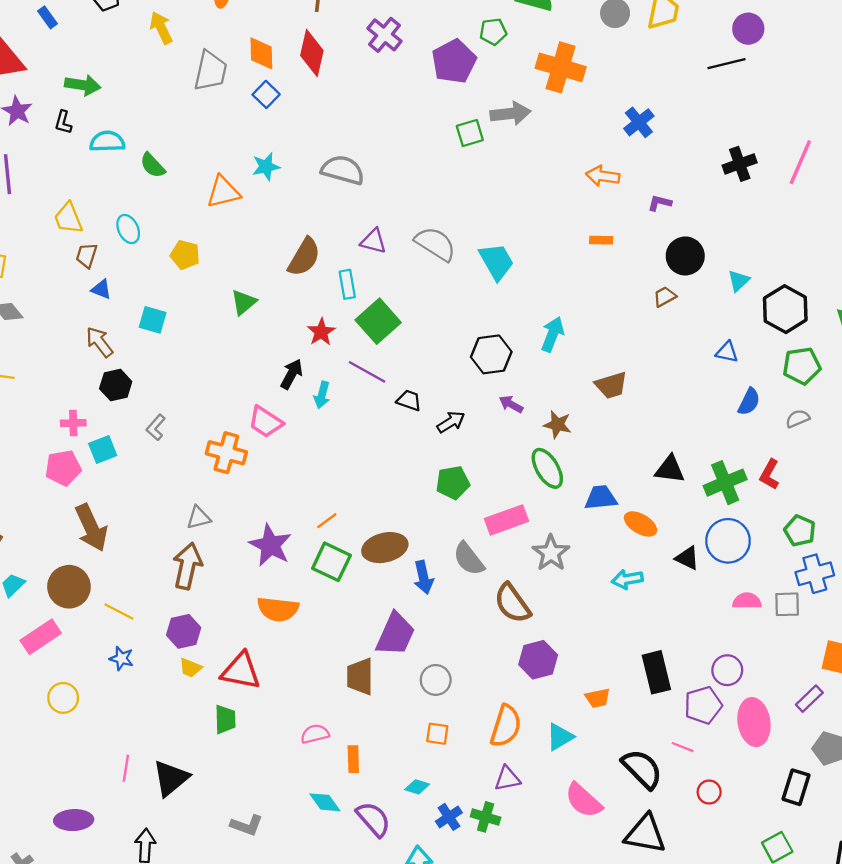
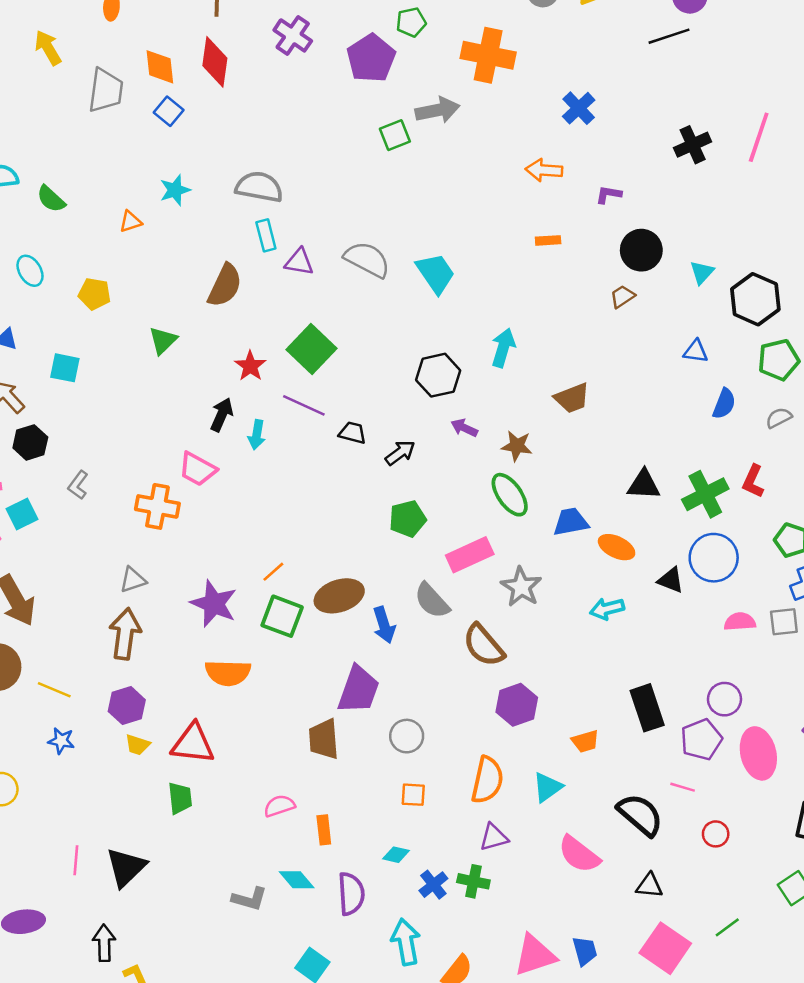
orange triangle: (223, 192) -> (131, 222), size x0.6
cyan rectangle: (347, 284) -> (266, 235), moved
purple semicircle: (373, 819) -> (351, 894), turned 42
gray L-shape: (247, 825) -> (249, 899), moved
black triangle: (645, 834) -> (649, 886), size x0.6

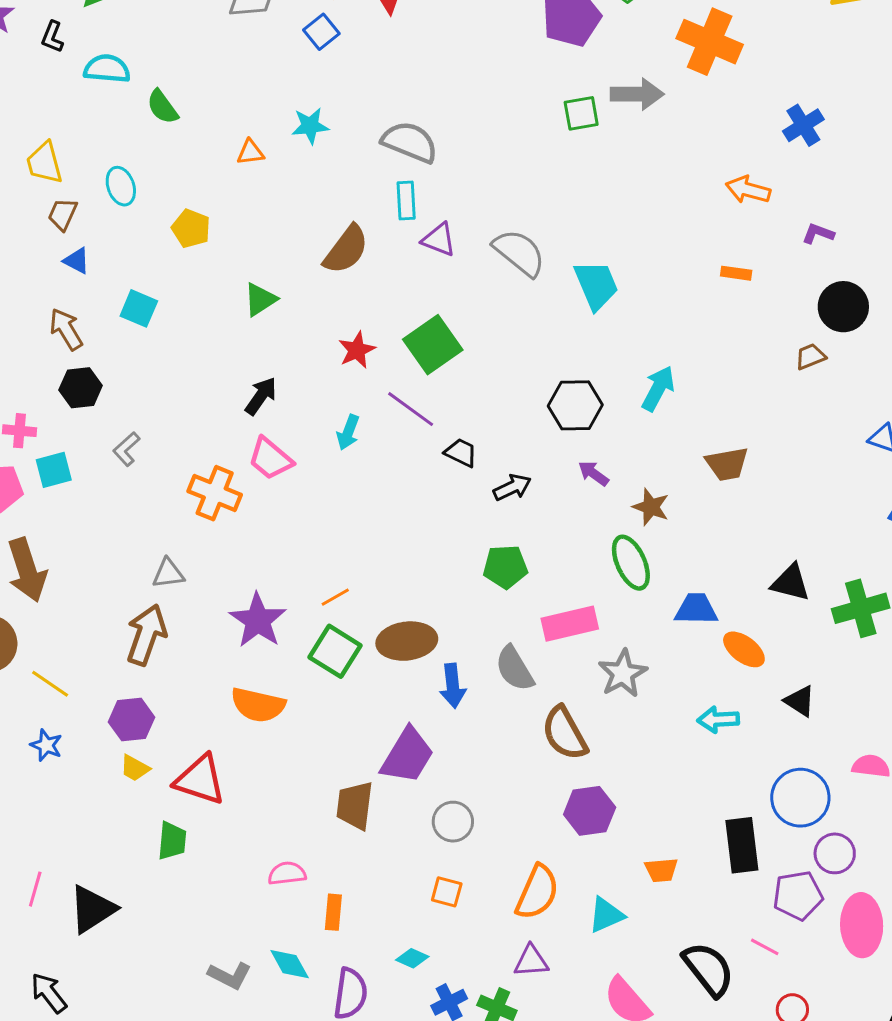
black arrow: (222, 415) -> (261, 396), moved
blue circle: (714, 558) -> (800, 798), moved
black arrow: (104, 943) -> (49, 993), turned -48

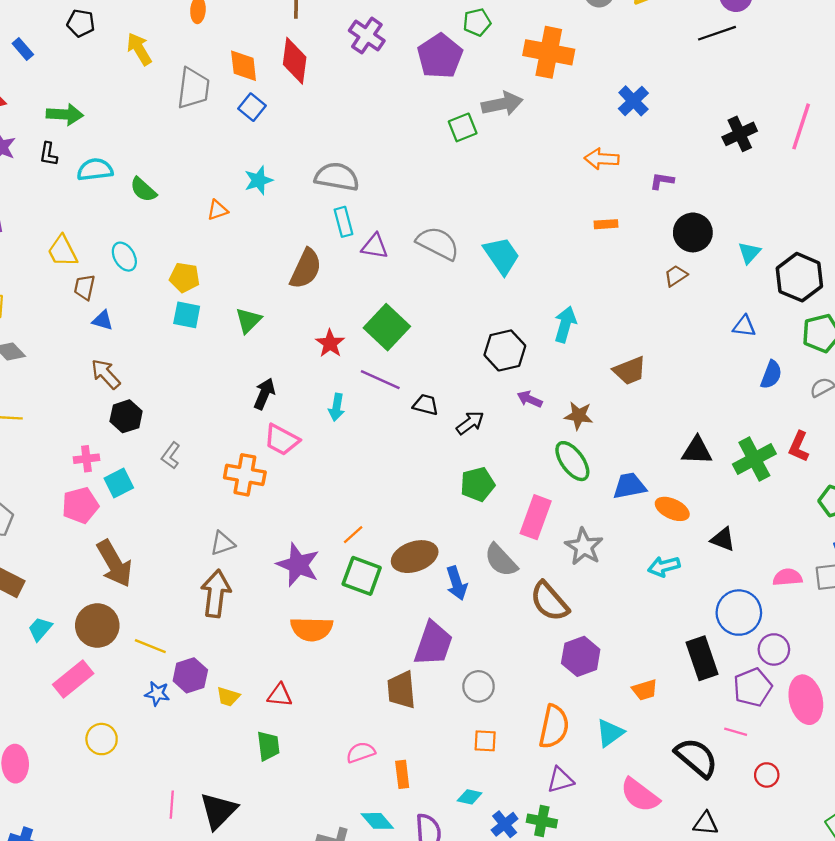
cyan square: (139, 308) -> (187, 315), moved
pink rectangle: (570, 624) -> (536, 517), turned -45
purple hexagon: (131, 720) -> (190, 675), moved
red triangle: (200, 780) -> (280, 695), size x0.6

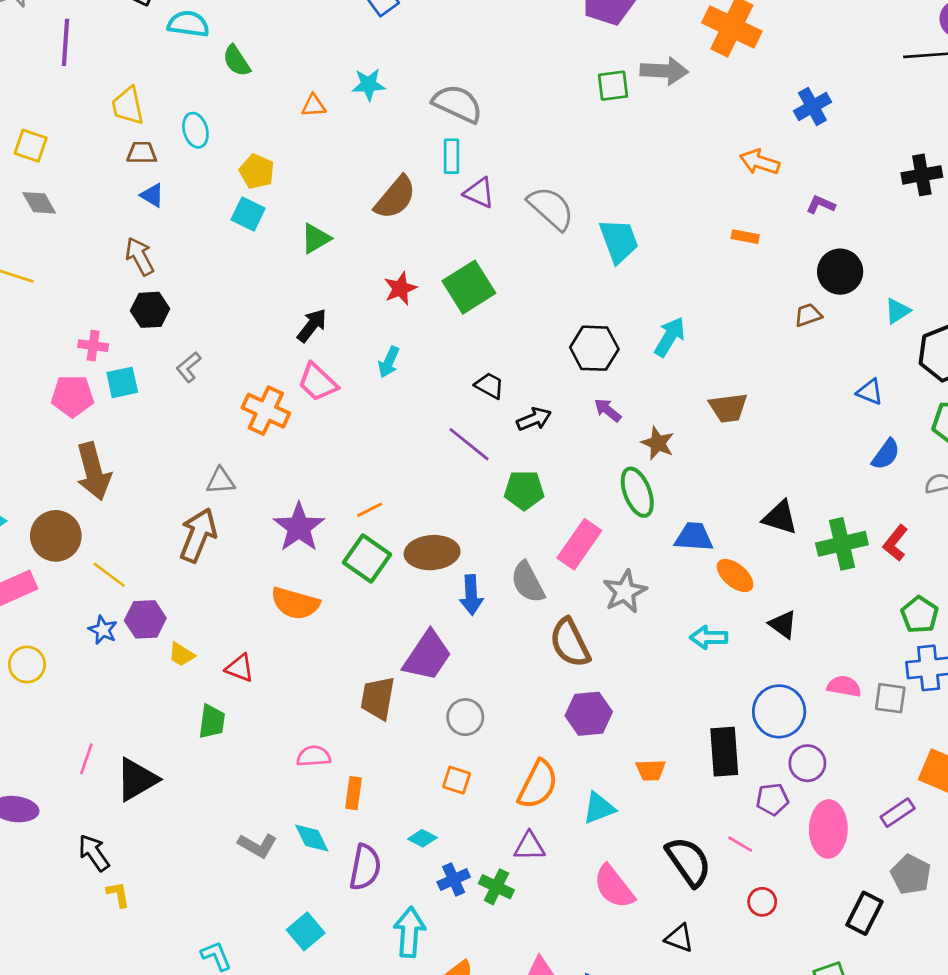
brown trapezoid: (85, 287) -> (142, 153), turned 64
purple line: (380, 380) -> (469, 444), moved
purple pentagon: (753, 687) -> (772, 799), size x0.7

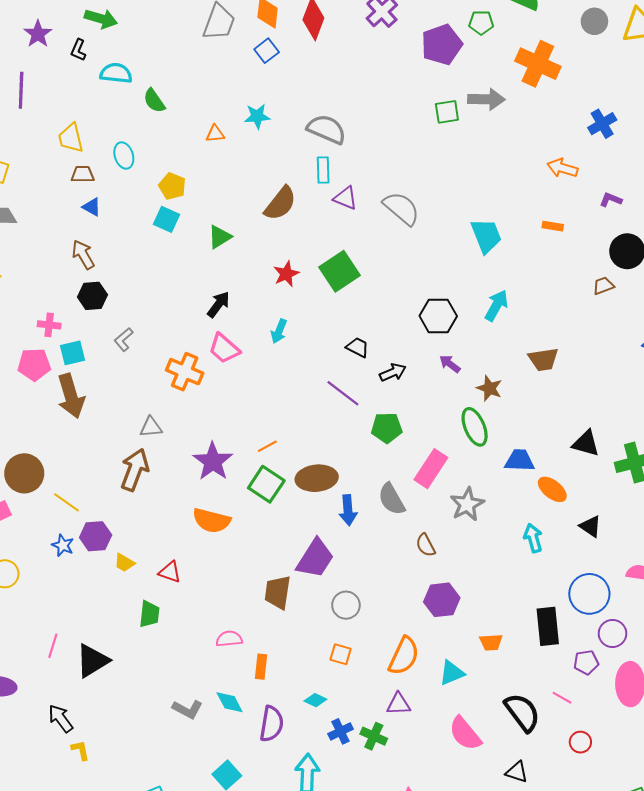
cyan trapezoid: (619, 241) -> (486, 236), moved
brown arrow: (93, 471) -> (71, 396), moved
cyan arrow: (709, 637) -> (533, 538), turned 76
brown semicircle: (570, 643) -> (426, 545), size x0.6

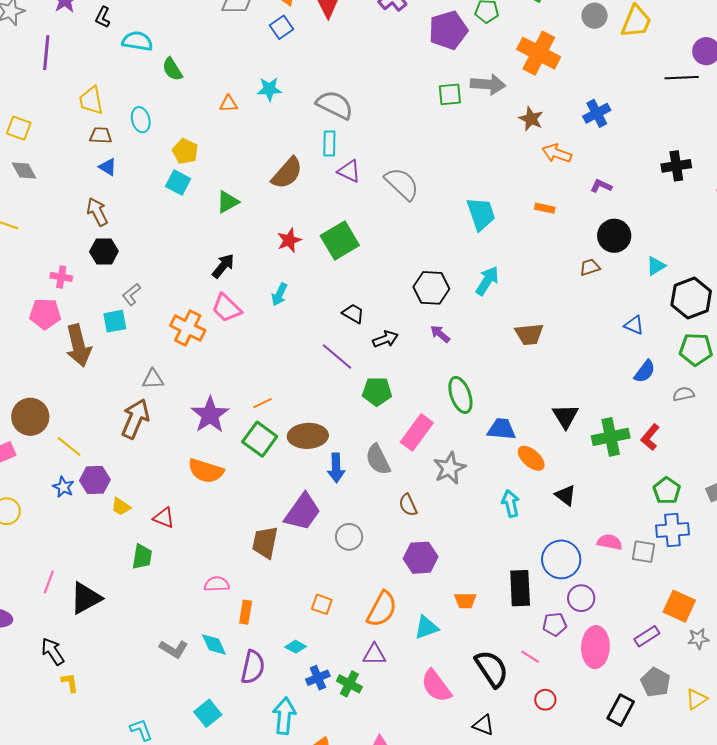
cyan square: (72, 353) -> (115, 321), moved
brown star: (489, 388) -> (531, 119), moved
black triangle: (586, 443) -> (565, 416), turned 40
gray circle: (346, 605) -> (349, 537), moved

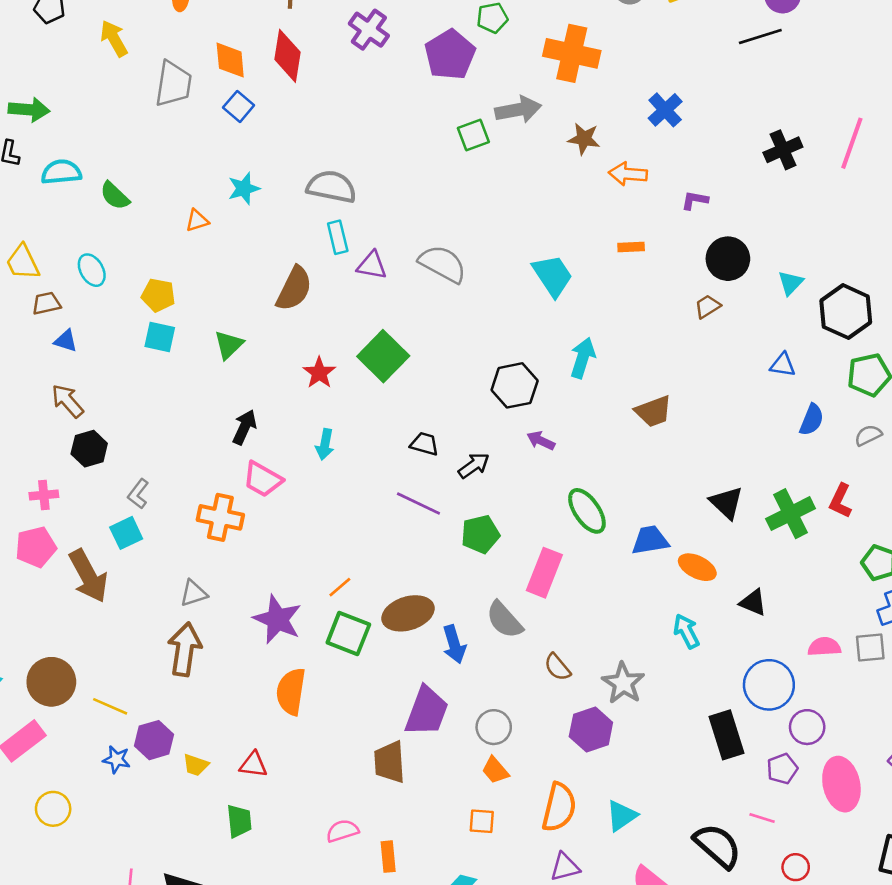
gray star: (449, 468) -> (623, 683), moved
orange semicircle: (206, 471) -> (291, 692), turned 96
orange trapezoid: (465, 600) -> (495, 770), moved, turned 65

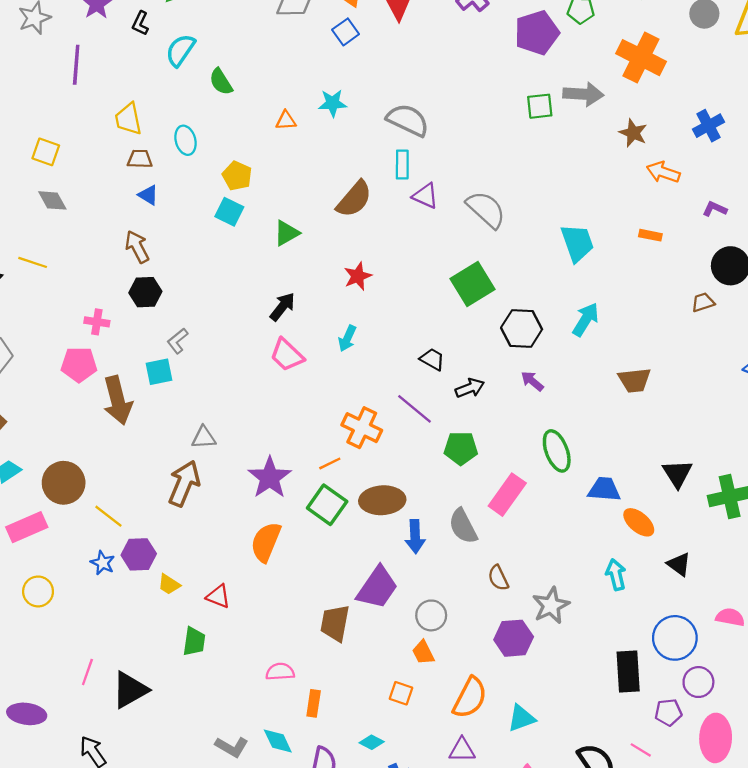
cyan semicircle: (61, 172) -> (180, 50), turned -64
green square: (383, 356) -> (473, 284), moved
orange cross: (220, 517) -> (362, 428), moved

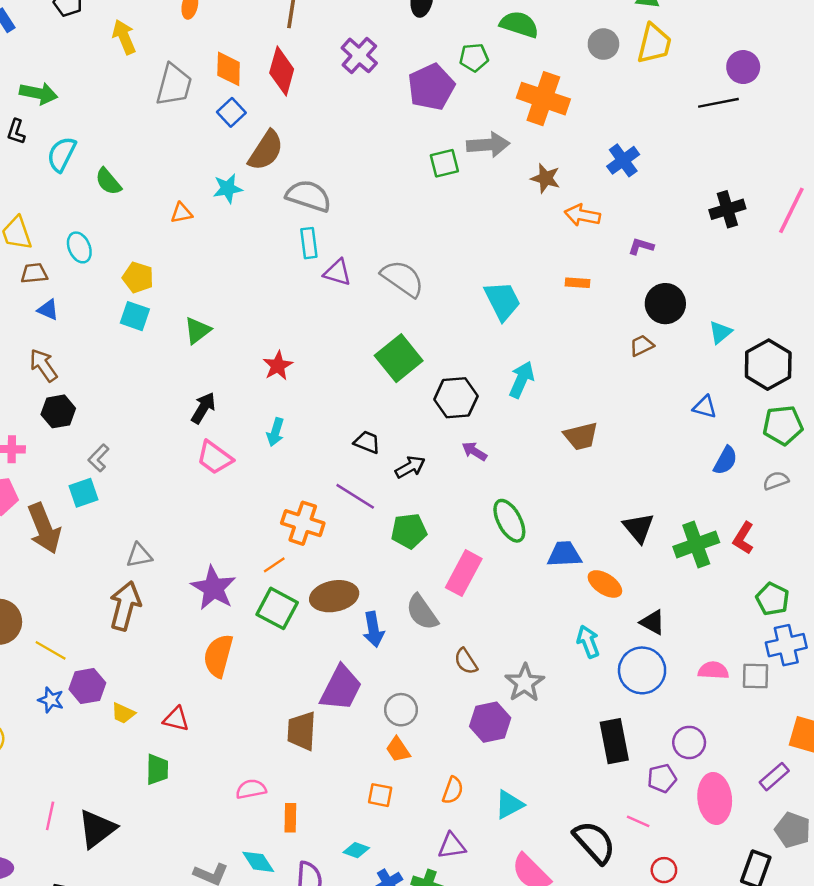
brown semicircle: (354, 199) -> (266, 150), moved
blue circle: (675, 638) -> (642, 670), moved
orange semicircle: (470, 698) -> (453, 790), size x0.6

